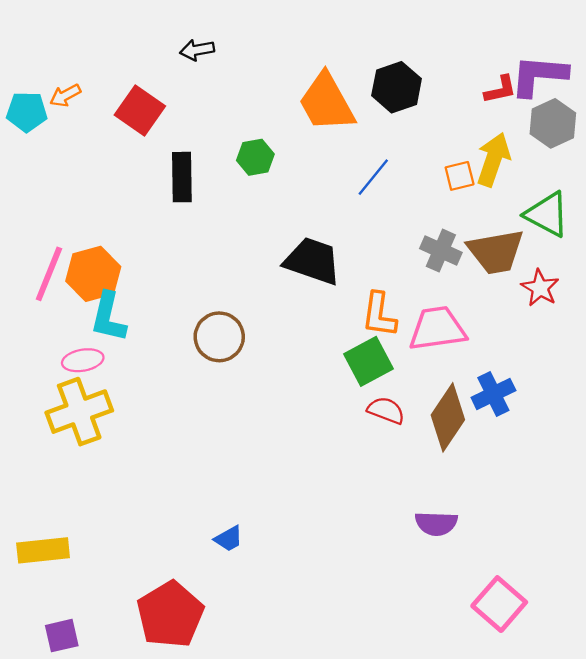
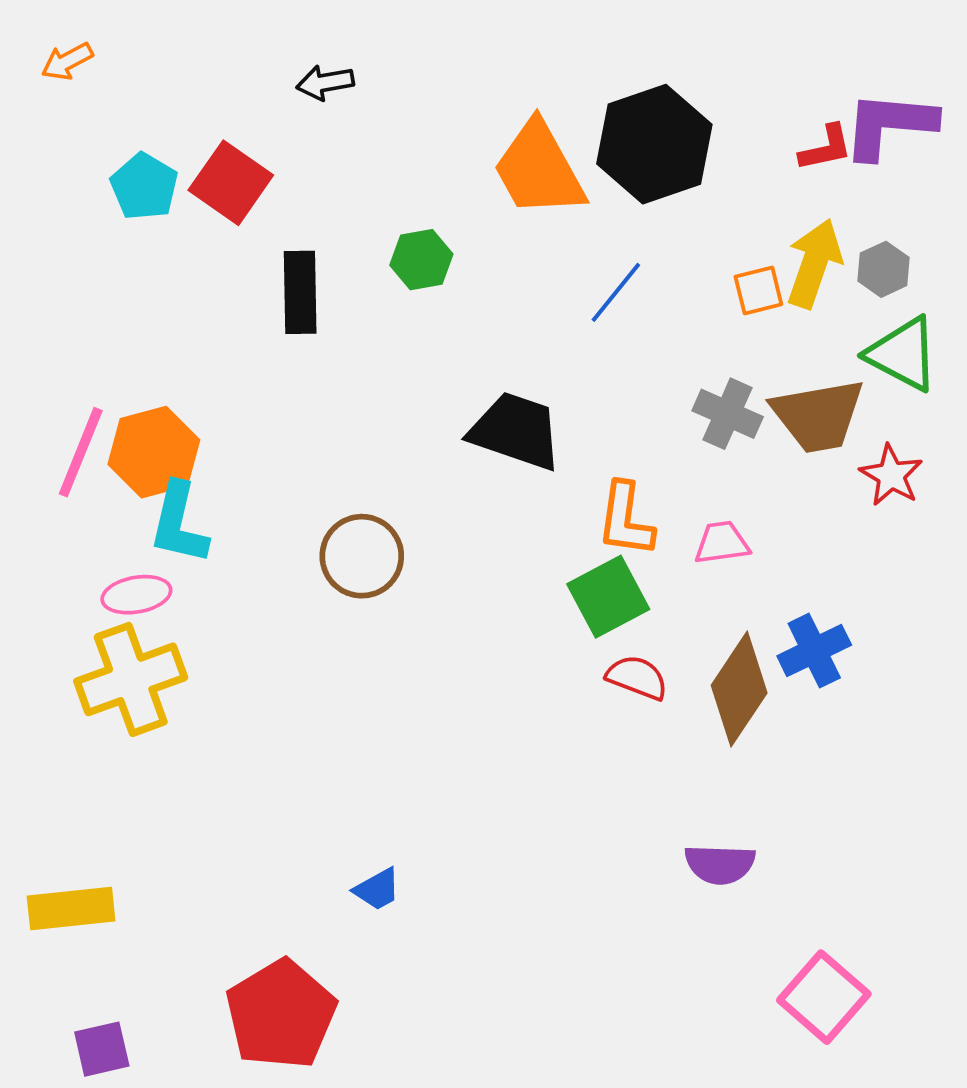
black hexagon: (397, 87) -> (654, 144), size x1.4
orange arrow: (65, 95) -> (67, 61), moved
cyan pentagon: (27, 112) -> (144, 186), moved, turned 30
gray hexagon: (553, 123) -> (884, 269), moved, size x0.7
pink trapezoid: (437, 329) -> (722, 543), size x0.6

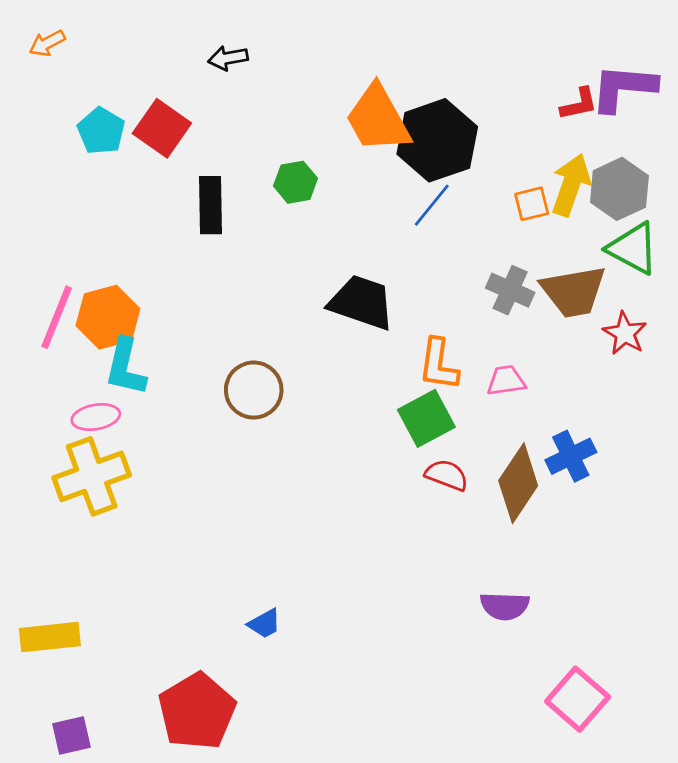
black hexagon: (654, 144) -> (437, 140), moved
gray hexagon: (884, 269) -> (619, 189), size x1.6

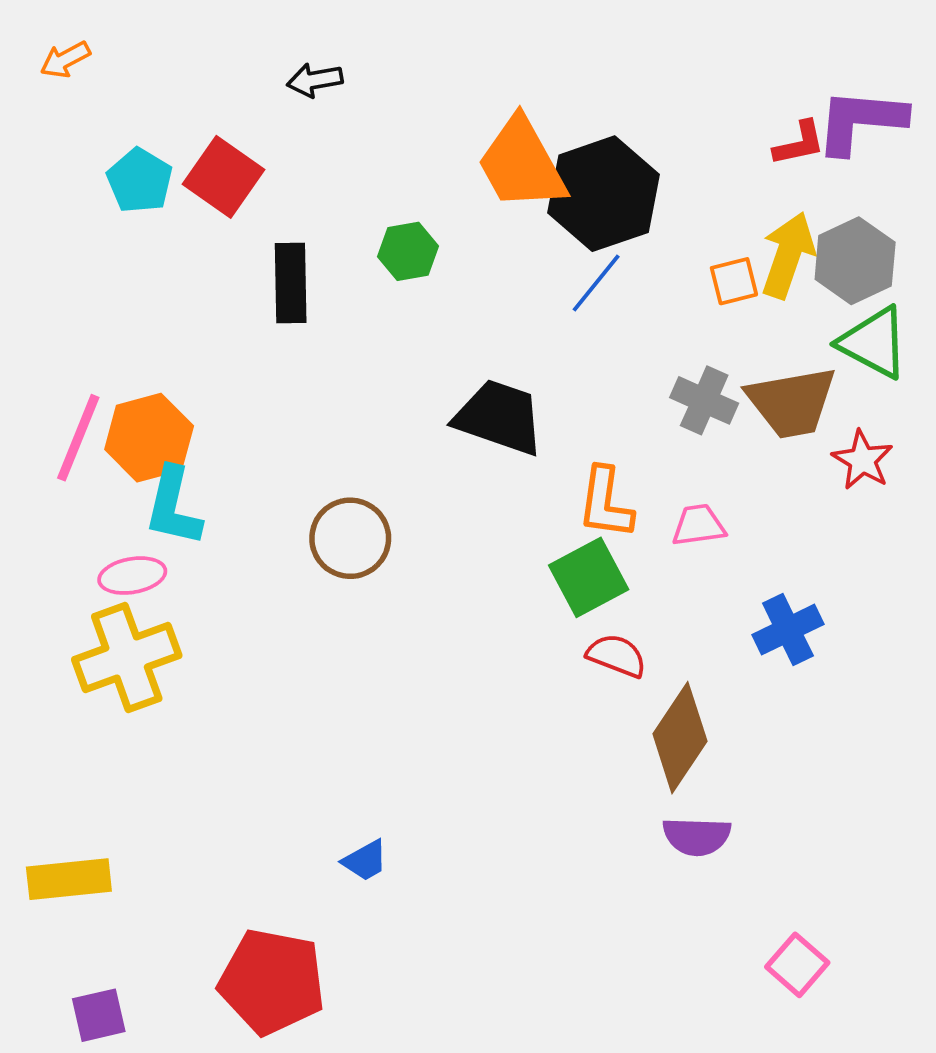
brown diamond: (518, 483) -> (680, 738), moved
pink square: (578, 699) -> (797, 965), size x0.7
red pentagon: (197, 711) -> (272, 982), turned -30

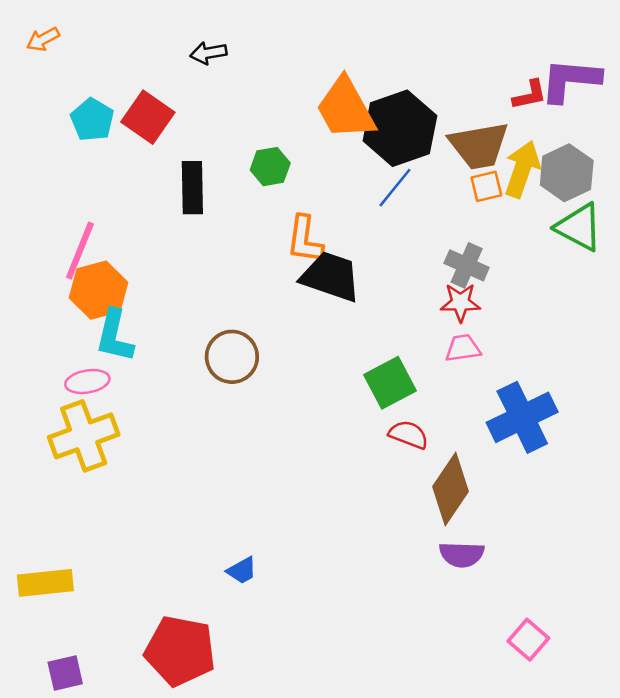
brown trapezoid: (792, 402) -> (479, 146), moved
pink line: (78, 438) -> (80, 251), moved
red star: (862, 460) -> (460, 302), moved, turned -30
orange L-shape: (605, 503) -> (305, 239), moved
blue cross: (788, 630) -> (522, 417), size x1.5

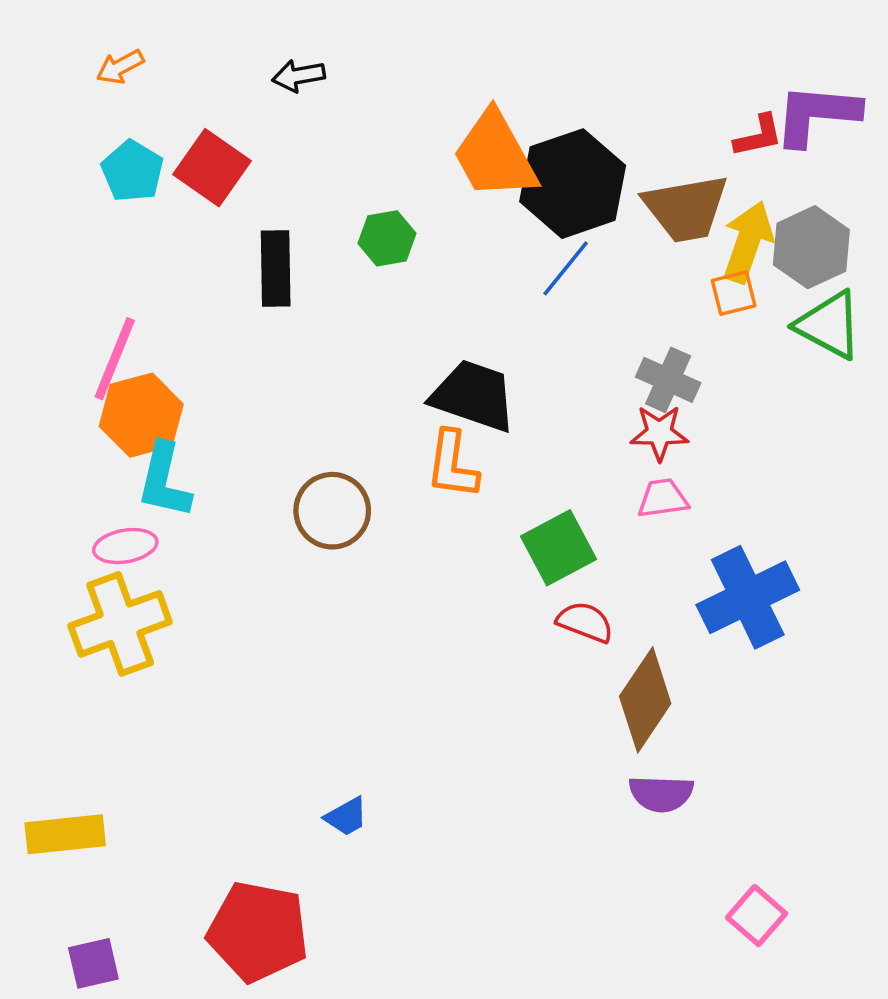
orange arrow: (43, 39) -> (120, 67), moved
orange square: (486, 186) -> (734, 293), moved
orange L-shape: (305, 239) -> (452, 465), moved

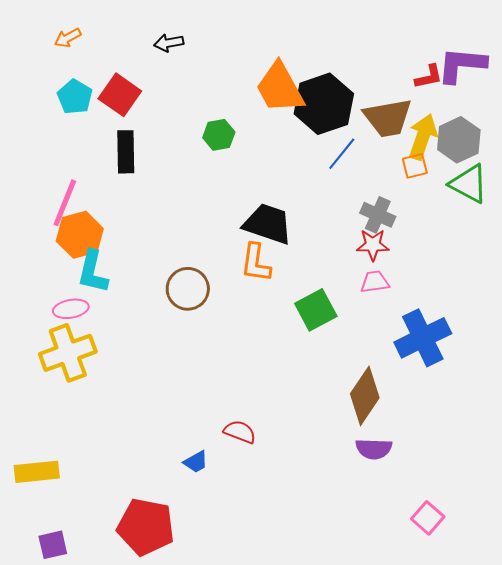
black rectangle: (276, 268) -> (126, 152), moved
blue line: (566, 268) -> (342, 154), moved
red semicircle: (585, 622) -> (240, 432), moved

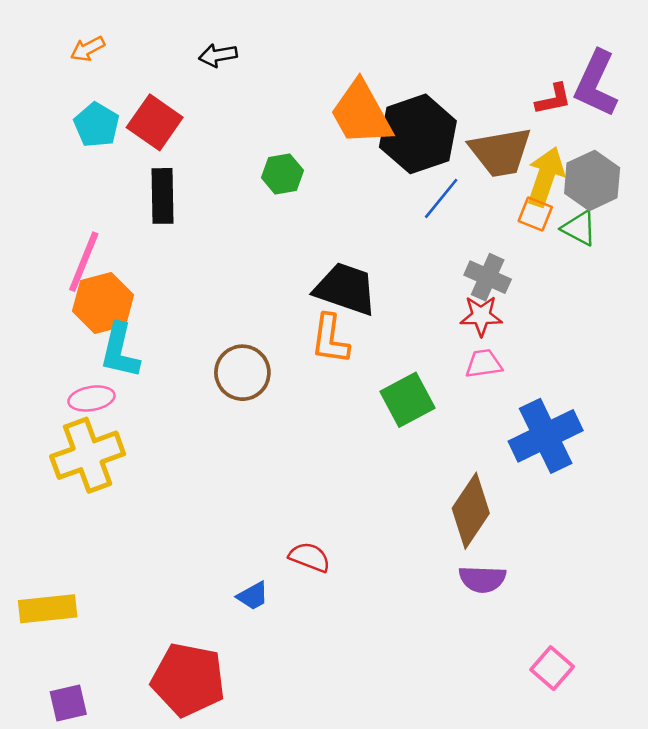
purple L-shape: (462, 65) -> (596, 84), turned -70
orange square: (415, 166) -> (535, 214), turned 36
green triangle: (469, 184) -> (579, 228), moved, size x0.7

